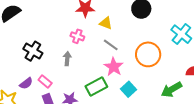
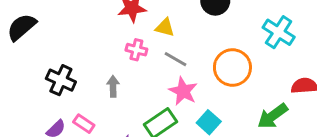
pink cross: (77, 36) -> (136, 50), moved

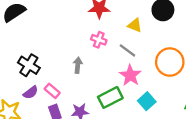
yellow triangle: (165, 27) -> (135, 25), moved
black cross: (61, 80) -> (29, 65), moved

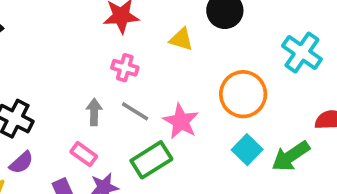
gray line: (127, 50) -> (135, 111), moved
pink rectangle: (52, 91) -> (84, 154), moved
cyan square: (147, 101) -> (247, 150), moved

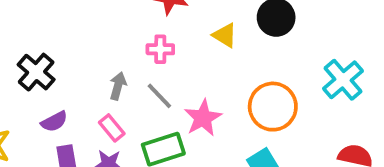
pink cross: (125, 68) -> (160, 49), turned -30
pink rectangle: (84, 154) -> (112, 128), moved
purple semicircle: (21, 163) -> (54, 121), moved

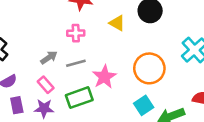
gray arrow: (118, 86) -> (49, 58), turned 42
gray line: (159, 96) -> (76, 63), turned -60

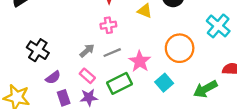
cyan square: (144, 105) -> (164, 83), moved

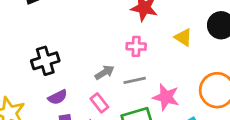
black cross: (38, 50) -> (45, 61), turned 30
pink star: (140, 61) -> (166, 97), turned -30

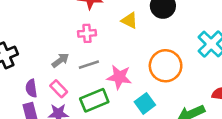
purple semicircle: (58, 97) -> (31, 88), moved, turned 114

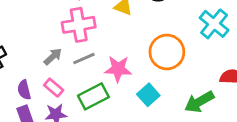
pink cross: (87, 33) -> (79, 25), size x1.6

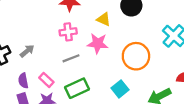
pink cross: (79, 25) -> (68, 32), size x0.7
gray arrow: (53, 57) -> (27, 51), moved
pink star: (118, 69) -> (98, 43), moved

